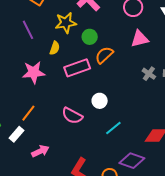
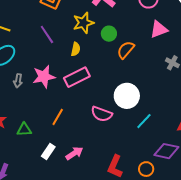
pink rectangle: (77, 68) -> (77, 77), moved
pink star: (34, 72) -> (44, 77), moved
white circle: (100, 101) -> (127, 96), size x1.6
white rectangle: (17, 134) -> (48, 151), moved

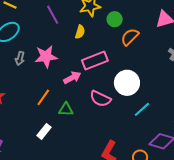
pink rectangle: (77, 77) -> (95, 60), moved
orange line: (58, 117) -> (43, 97), moved
green triangle: (24, 130) -> (66, 109), moved
pink arrow: (74, 153) -> (72, 78), moved

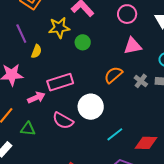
yellow semicircle: (80, 32) -> (36, 51), moved
orange semicircle: (130, 37) -> (113, 75), moved
cyan line: (142, 109) -> (115, 134), moved

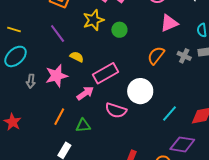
yellow semicircle: (36, 51) -> (77, 57), moved, turned -72

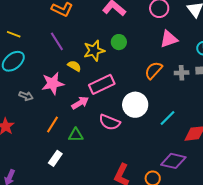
yellow star: (93, 20) -> (94, 51), moved
gray cross: (184, 56) -> (182, 73), turned -32
gray arrow: (31, 81) -> (26, 96), moved, turned -80
cyan line: (169, 113) -> (167, 118), moved

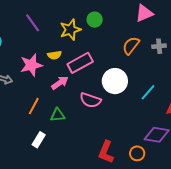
yellow semicircle: (74, 66) -> (54, 55), moved, turned 144

